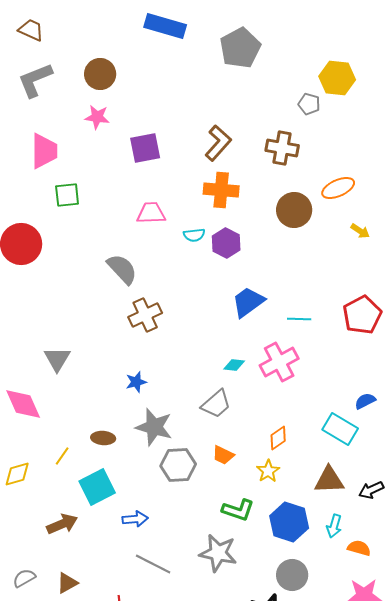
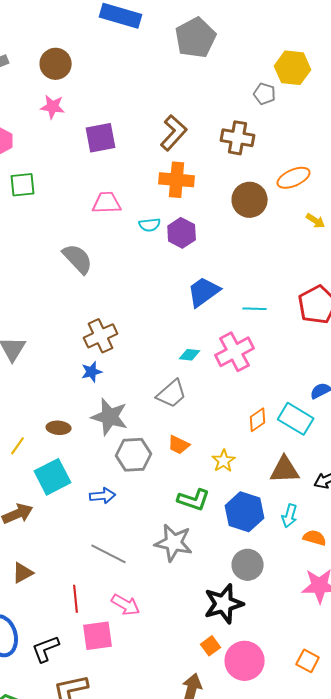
brown cross: (145, 315) -> (101, 336), moved
orange diamond: (278, 438) -> (258, 420), moved
blue arrow: (135, 519) -> (103, 496), moved

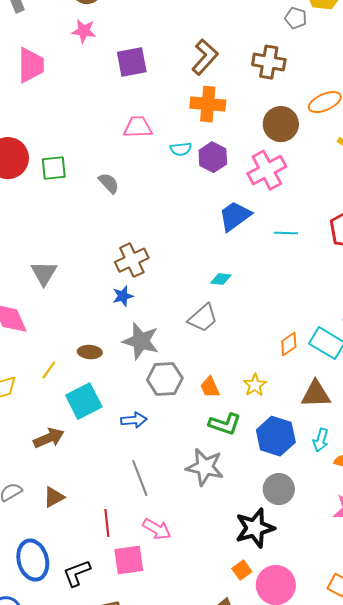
green square: (23, 185) -> (54, 168), moved
gray semicircle: (78, 259) -> (109, 183), size x0.7
pink cross: (235, 352) -> (267, 170), moved
orange trapezoid: (179, 445) -> (210, 387), moved, turned 40
gray line: (109, 554) -> (140, 478), turned 42

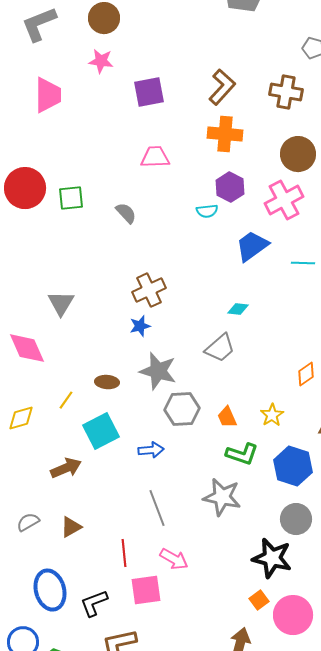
cyan semicircle: (181, 149) -> (207, 211), moved
black star: (255, 528) -> (272, 558), turned 30

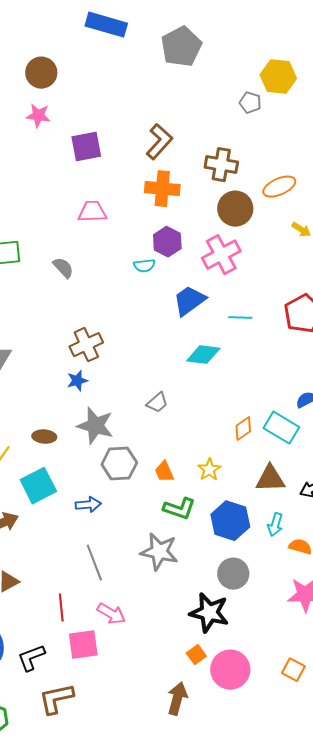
brown cross: (286, 92) -> (221, 165), moved
cyan diamond: (238, 309) -> (203, 355), moved, size x1.6
gray trapezoid: (220, 348) -> (157, 403), size x0.7

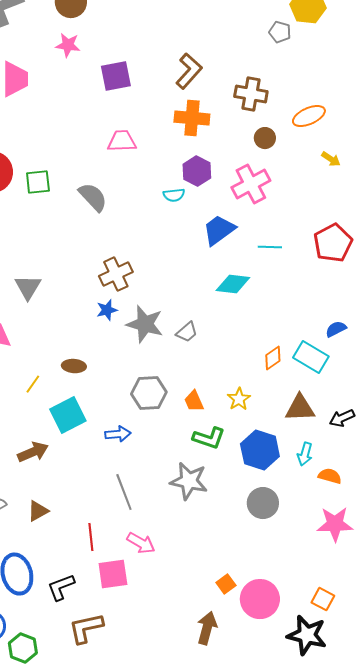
brown circle: (235, 209) -> (265, 138), size x0.6
gray semicircle: (63, 268) -> (93, 197), size x1.4
gray star: (95, 426) -> (145, 324), moved
black star: (209, 613) -> (307, 635), moved

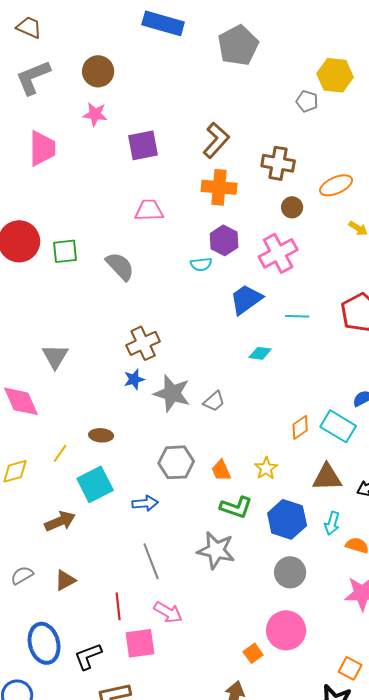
cyan diamond: (233, 284) -> (260, 353), size x0.7
pink circle: (260, 599) -> (286, 630), moved

